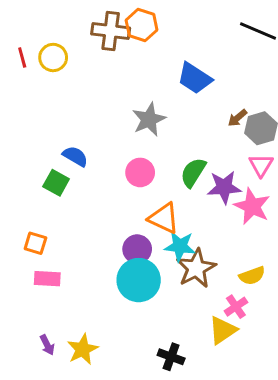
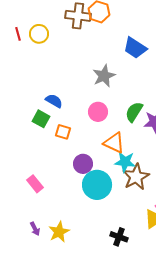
orange square: (35, 243) -> (63, 132), moved
purple circle: (137, 249) -> (83, 164), moved
pink rectangle: (47, 279) -> (35, 184), turned 48

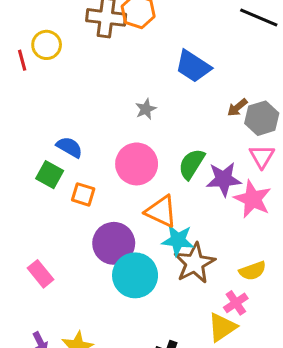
red line: (18, 34) -> (22, 60), moved
gray star: (104, 76) -> (146, 109), size x0.6
pink circle: (98, 112) -> (137, 164), size x1.4
purple circle: (83, 164) -> (114, 243), size x1.4

